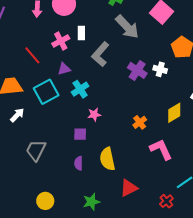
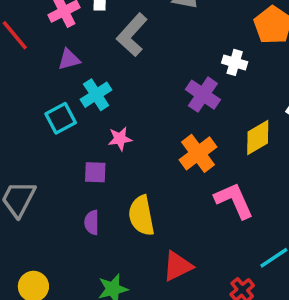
purple cross: (137, 70) -> (203, 95), moved
cyan square: (46, 92) -> (61, 118), moved, size x0.7
orange cross: (140, 122) -> (198, 153), size x1.5

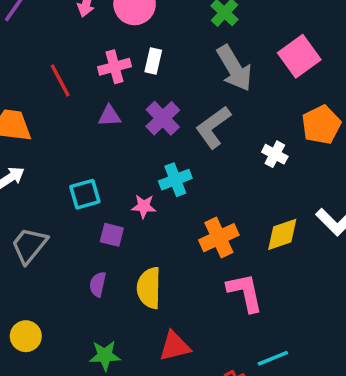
gray L-shape: (132, 35) -> (213, 127), moved
cyan cross: (96, 95) -> (175, 180), moved
purple cross: (203, 95) -> (163, 118), moved
cyan square: (61, 118) -> (85, 194), moved

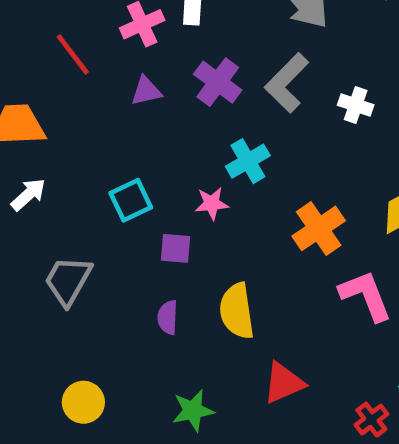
white cross: (275, 154) -> (356, 105), moved

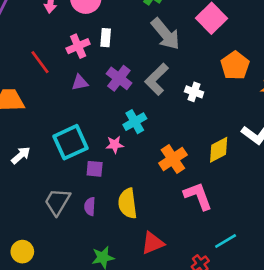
white arrow: (28, 194) -> (21, 155), moved
cyan square: (131, 200) -> (71, 142), size x1.5
gray trapezoid: (68, 281) -> (57, 202), moved
yellow circle: (83, 402) -> (22, 252), moved

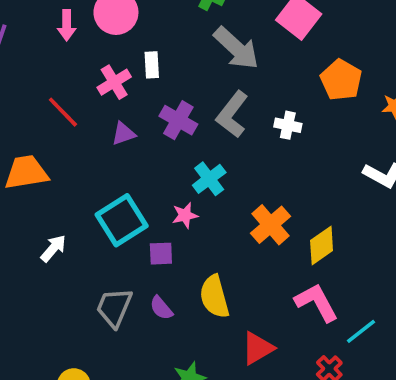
yellow diamond: (219, 150) -> (322, 246), moved
pink L-shape: (198, 196) -> (316, 302), moved
purple semicircle: (90, 206) -> (161, 308), turned -36

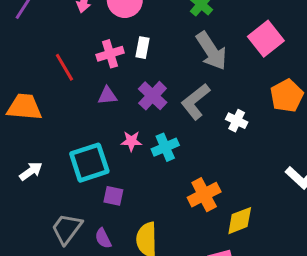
pink star: (185, 215) -> (131, 141), moved

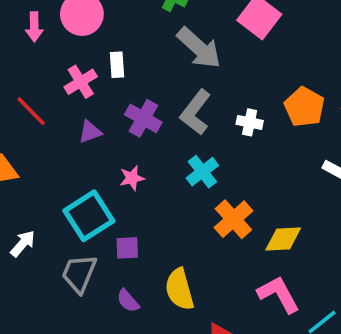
orange pentagon: (287, 96) -> (304, 107), moved
cyan cross: (165, 147) -> (202, 172), moved
yellow diamond: (240, 221) -> (283, 239), turned 32
gray trapezoid: (67, 229) -> (79, 274), moved

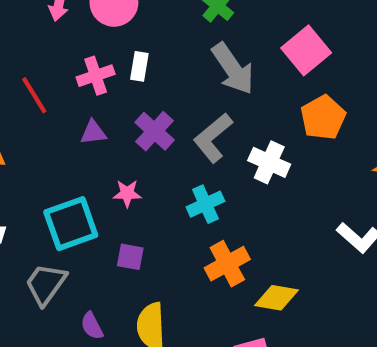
orange pentagon: (304, 107) -> (323, 117), moved
white cross: (250, 122) -> (269, 162), size x1.4
purple square: (127, 248) -> (130, 257), moved

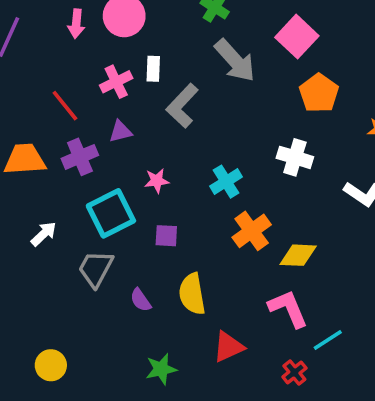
purple cross: (155, 131) -> (80, 157), moved, turned 32
gray L-shape: (213, 138) -> (182, 106), moved
white cross: (269, 162) -> (295, 157), moved

